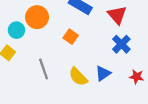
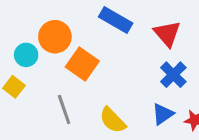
orange square: (71, 37) -> (82, 64), moved, size x1.5
blue triangle: (103, 73) -> (163, 114), moved

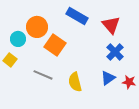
gray line: (64, 110) -> (43, 75), turned -48
yellow semicircle: (113, 120) -> (75, 82), turned 30

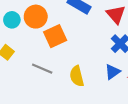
cyan circle: (18, 39) -> (12, 20), moved
orange square: (55, 45) -> (55, 36), turned 30

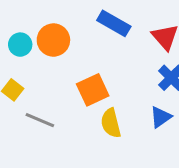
orange square: (55, 36) -> (93, 90), moved
gray line: (42, 69) -> (40, 120), moved

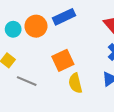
blue rectangle: (114, 23) -> (64, 17), moved, turned -55

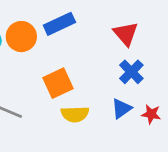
yellow semicircle: (75, 83) -> (75, 114), turned -78

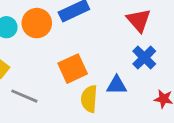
blue triangle: (122, 108) -> (117, 85), moved, turned 35
yellow semicircle: (75, 114) -> (89, 99), turned 96

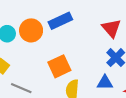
blue triangle: (117, 85) -> (105, 83), moved

